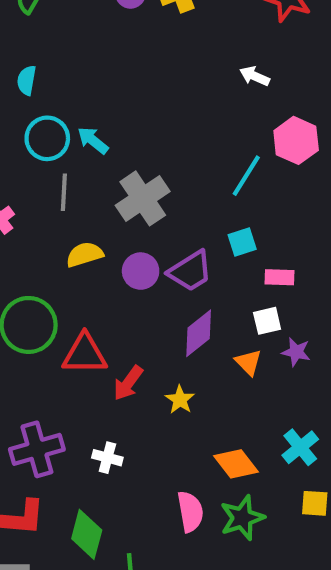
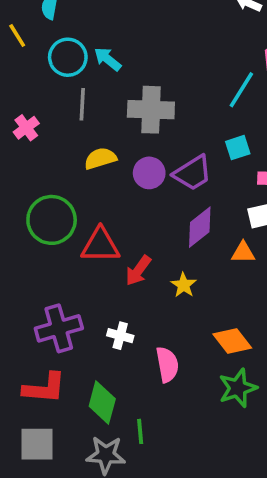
gray cross: (143, 198) -> (151, 110), turned 36
orange triangle: (248, 362) -> (243, 252), turned -45
pink semicircle: (190, 512) -> (167, 365), moved

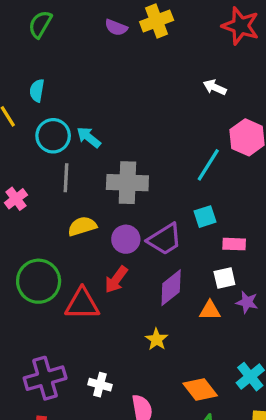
red arrow: (138, 271) -> (116, 280), moved

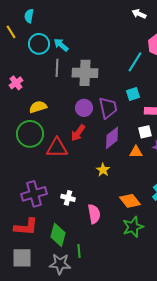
gray line: (66, 178) -> (57, 68), moved
yellow semicircle: (82, 226) -> (38, 107), moved
purple trapezoid: (165, 239) -> (108, 108), turned -70

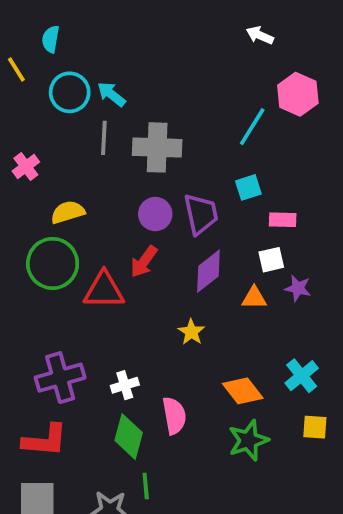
white cross: (68, 198) -> (125, 385), turned -32
green diamond: (58, 235) -> (129, 437), moved

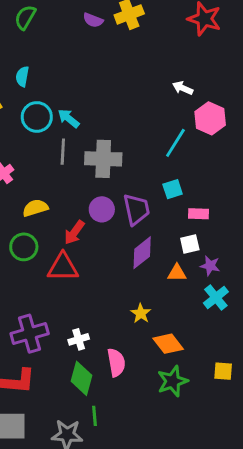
white arrow: (260, 35) -> (183, 88), moved
red arrow: (144, 262) -> (74, 232), moved
green circle: (53, 263) -> (24, 247), size x0.7
yellow star: (191, 332) -> (141, 313), moved
cyan cross: (302, 376) -> (216, 297), moved

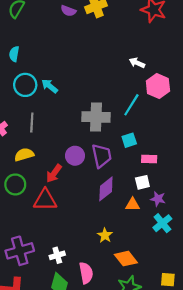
gray line: (63, 152) -> (32, 123), moved
gray cross: (103, 159) -> (96, 117), moved

